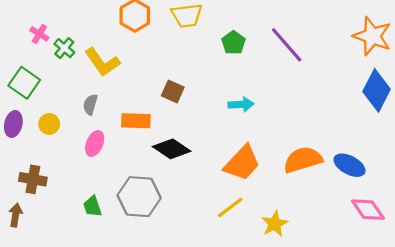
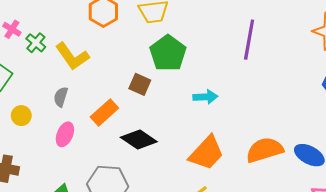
green pentagon: (233, 43) -> (168, 53), moved, size x1.6
purple line: (287, 45) -> (249, 40), turned 51
orange rectangle: (136, 121) -> (104, 112), turned -44

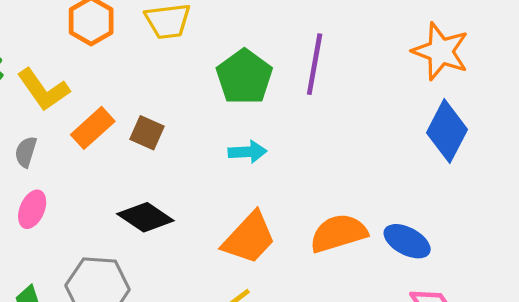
green pentagon: (168, 53) -> (244, 77), moved
orange rectangle: (104, 112) -> (93, 128), moved

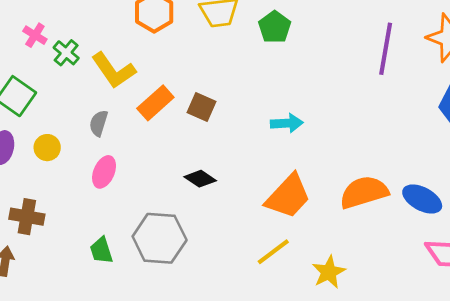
purple line: (315, 64) -> (386, 49), moved
green pentagon: (244, 77) -> (275, 27), moved, size x0.7
black diamond: (145, 217) -> (200, 179), size x0.7

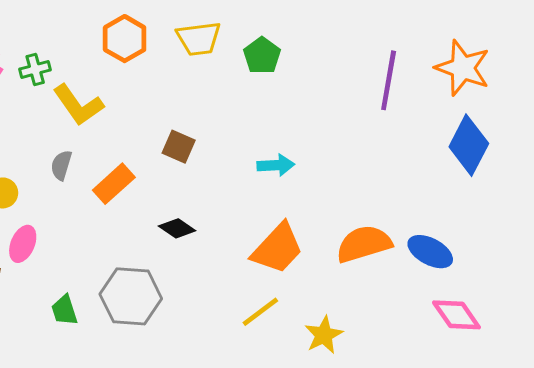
green cross: (66, 53) -> (35, 69), moved, turned 35
orange rectangle: (155, 103) -> (114, 184), moved
pink ellipse: (104, 172) -> (23, 244), moved

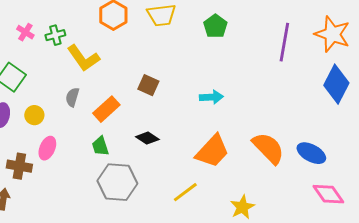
green pentagon: (262, 56) -> (215, 26), moved
orange semicircle: (364, 244) -> (268, 148), turned 63
green trapezoid: (64, 310) -> (100, 146), moved
yellow line: (260, 312) -> (185, 192), moved

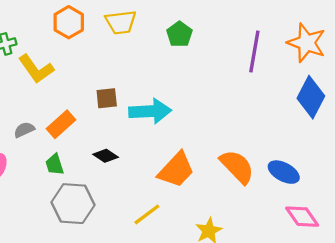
brown square: (148, 85) -> (107, 98), turned -30
gray semicircle: (72, 97) -> (24, 130), moved, turned 48
cyan arrow: (211, 97) -> (150, 111), moved, size x1.6

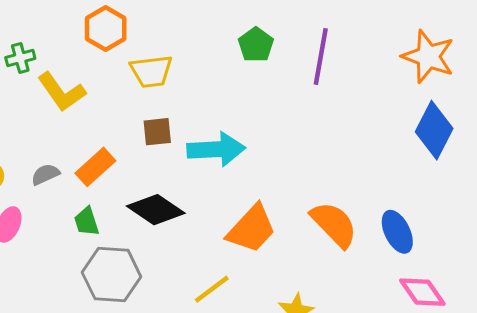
yellow trapezoid: (121, 22) -> (151, 71), moved
purple line: (254, 52) -> (321, 57), moved
black diamond: (106, 156) -> (156, 210), size x1.6
blue ellipse: (284, 172) -> (397, 232), turned 36

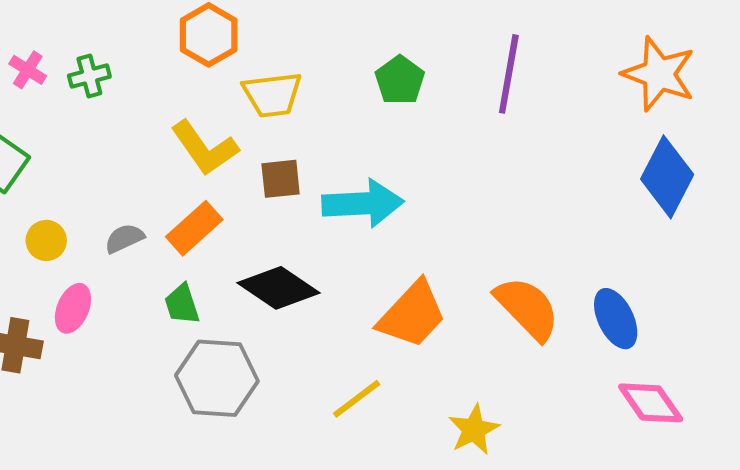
green pentagon: (256, 45) -> (400, 80), moved
yellow L-shape: (62, 92) -> (205, 148), moved

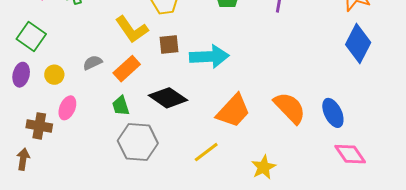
gray semicircle: (124, 238) -> (93, 63), moved

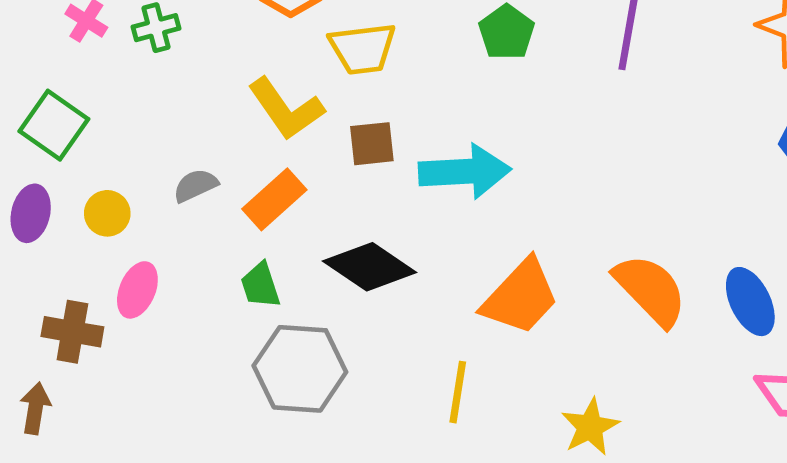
yellow line: (206, 152) -> (458, 392), turned -44

